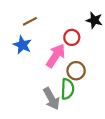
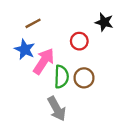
pink arrow: (56, 56) -> (44, 61), moved
green semicircle: (67, 89) -> (61, 77), moved

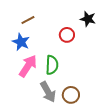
pink arrow: (44, 61) -> (28, 66), moved
brown circle: (84, 78) -> (71, 95), moved

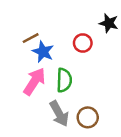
brown line: (28, 20) -> (31, 38), moved
blue star: (21, 42) -> (43, 52), moved

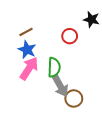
blue star: (43, 52) -> (27, 50), moved
gray arrow: (59, 114) -> (60, 86), moved

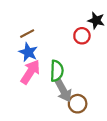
red circle: (70, 36) -> (82, 36), moved

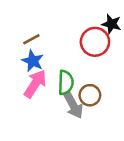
red circle: (82, 36) -> (95, 42), size x1.5
brown circle: (78, 104) -> (90, 95), moved

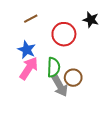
brown line: (31, 39) -> (31, 19), moved
red circle: (95, 42) -> (64, 34), moved

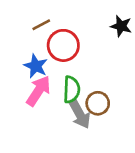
red circle: (64, 34) -> (63, 45), moved

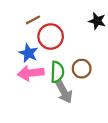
pink arrow: (38, 91) -> (31, 73), turned -130
brown circle: (98, 103) -> (82, 69), moved

